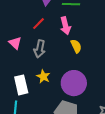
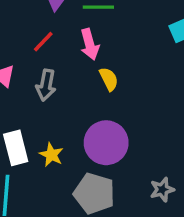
yellow star: (43, 76) -> (51, 155), moved

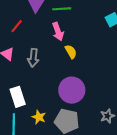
red line: (43, 42) -> (17, 26), moved
yellow star: (51, 155) -> (39, 117), moved

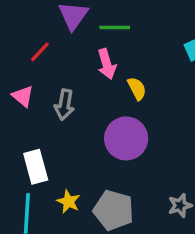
yellow semicircle: (71, 52) -> (137, 88), moved
purple circle: (72, 90) -> (126, 138), moved

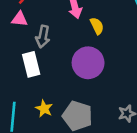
pink triangle: (23, 96) -> (19, 19), moved, turned -36
white rectangle: (36, 167) -> (31, 64), moved

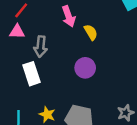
purple circle: (88, 63) -> (85, 68), size x0.7

